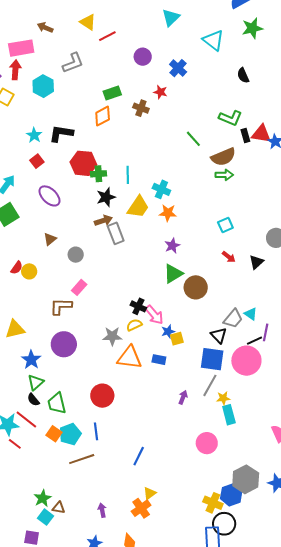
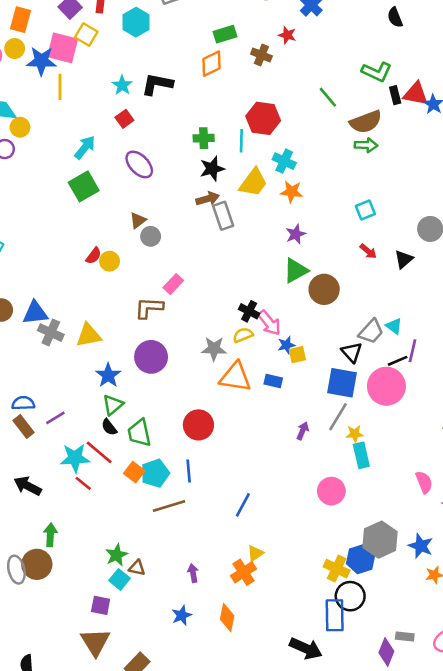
red hexagon: (83, 163) -> (263, 118), moved
gray circle: (76, 255) -> (151, 236), moved

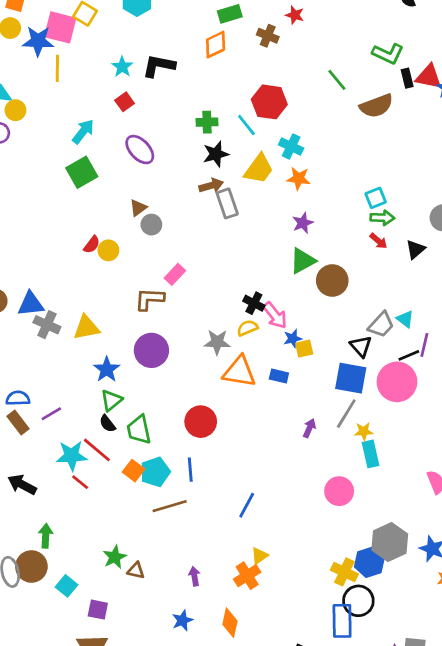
cyan line: (241, 141) -> (246, 125), turned -40
green arrow: (366, 145) -> (382, 218), moved
cyan square: (120, 579) -> (67, 586), moved

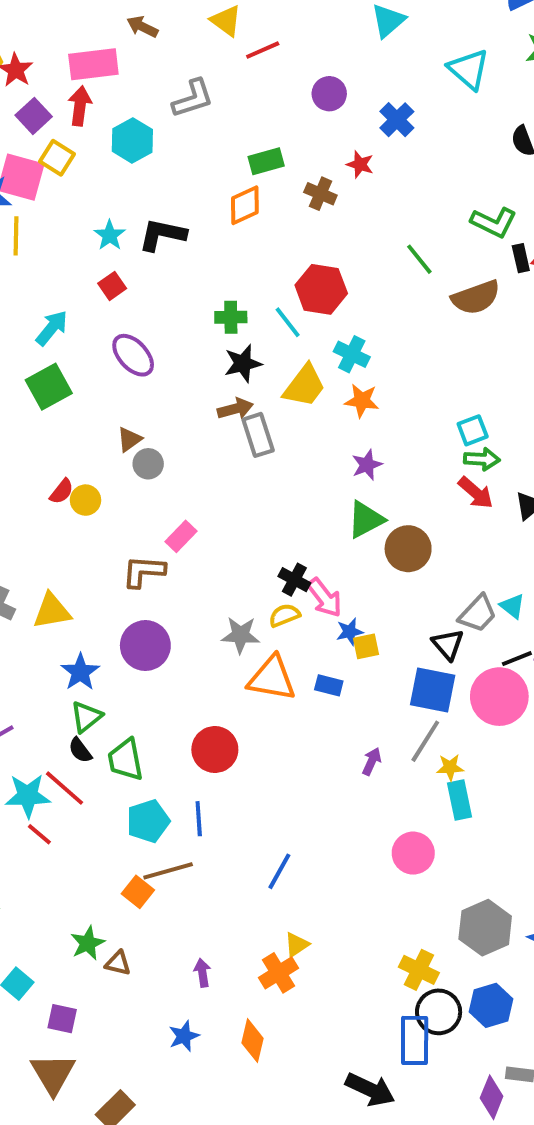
red arrow: (378, 241) -> (476, 493), size x1.4
orange square: (133, 471) -> (138, 892), moved
blue hexagon: (369, 562) -> (491, 1005), moved

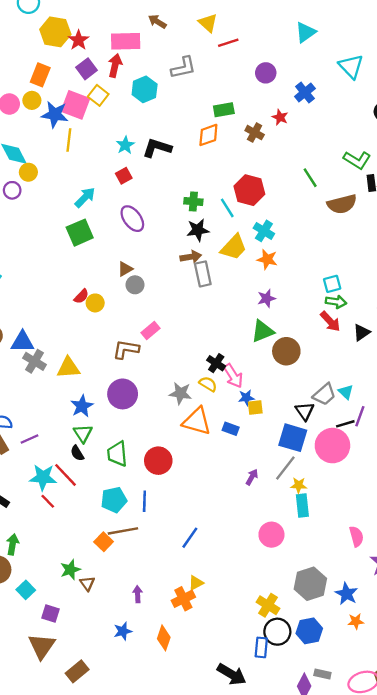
yellow semicircle: (284, 615) -> (208, 384), turned 48
green triangle: (86, 717) -> (83, 433), turned -30
green trapezoid: (126, 760) -> (117, 454), moved
brown triangle: (118, 963) -> (87, 583), turned 35
blue rectangle: (415, 1040) -> (261, 647), size x0.7

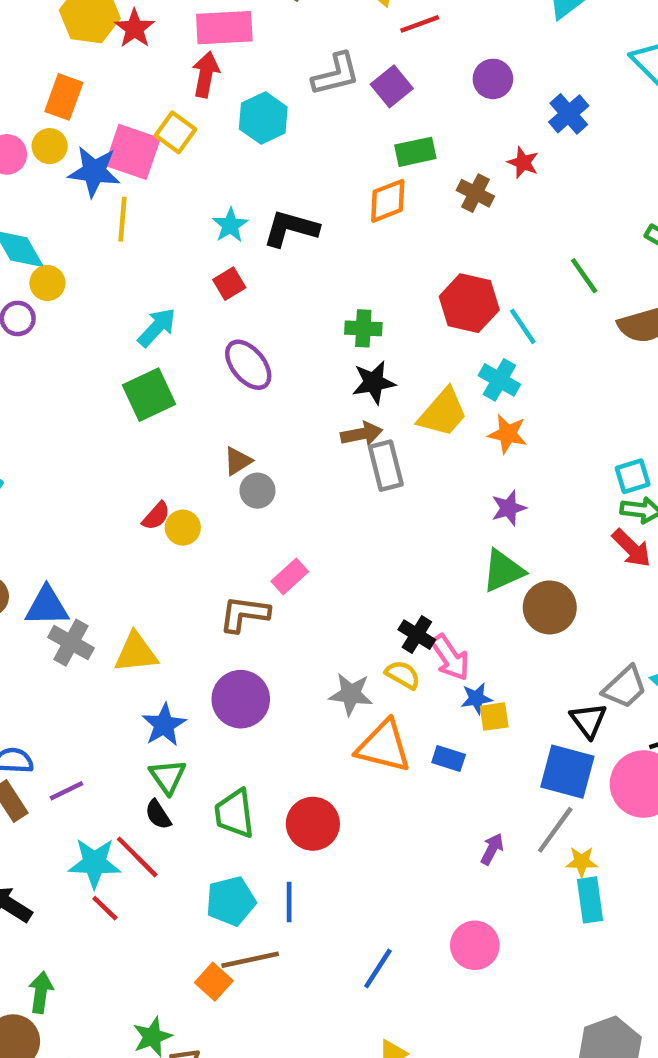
purple square: (87, 69) -> (392, 86), moved
cyan line: (227, 208) -> (523, 326), moved
pink circle: (271, 535) -> (475, 945), moved

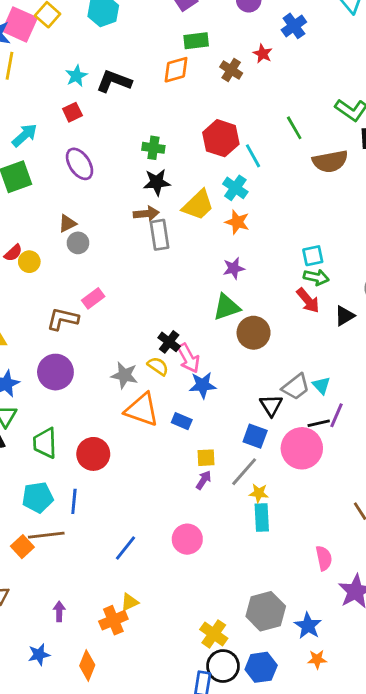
blue star: (476, 698) -> (203, 385), size x1.4
yellow square: (494, 717) -> (206, 458), moved
blue square: (567, 772) -> (255, 436), size x0.7

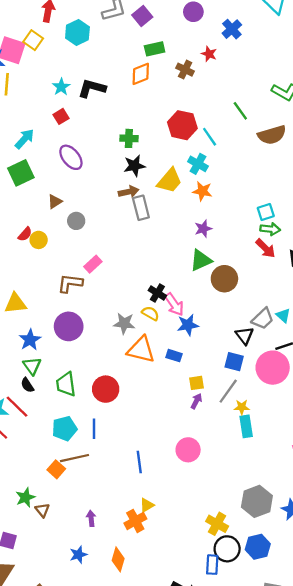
brown triangle: (67, 223) -> (55, 201), moved
blue line: (125, 548) -> (139, 462), turned -40

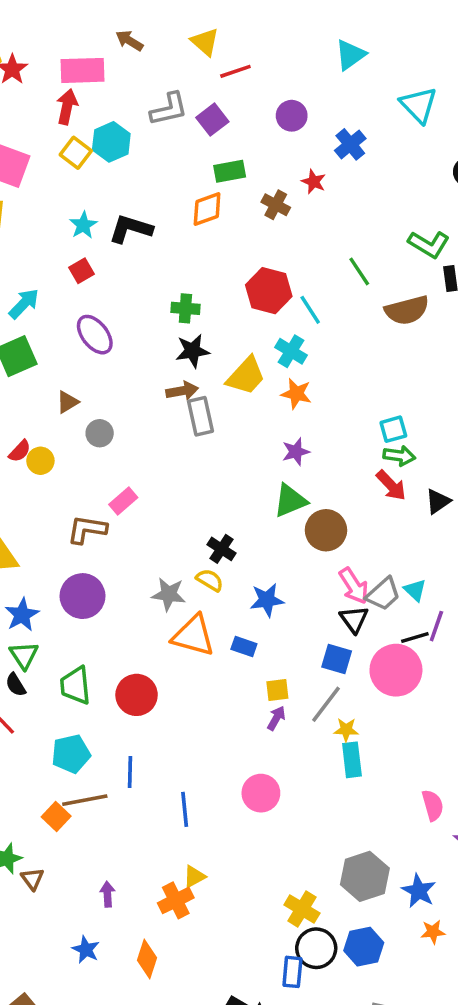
yellow square: (33, 40) -> (76, 153), moved
pink arrow: (174, 304) -> (354, 586), moved
blue line: (94, 429) -> (130, 772), moved
blue star: (78, 555) -> (86, 950), turned -30

